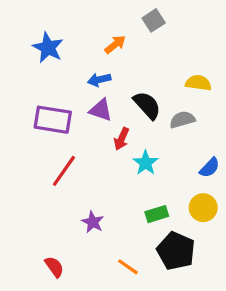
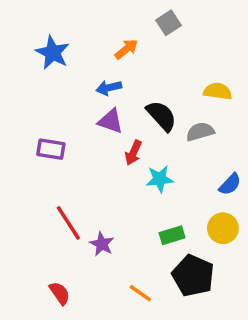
purple rectangle: (53, 120) -> (51, 149), moved, size x0.7
cyan star: (146, 163) -> (160, 179), turned 30
red line: (64, 171) -> (68, 223), moved, turned -68

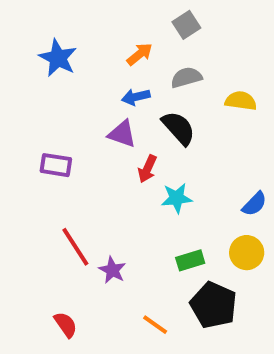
blue arrow: (109, 88) -> (136, 97), moved
gray semicircle: (200, 132) -> (186, 77), moved

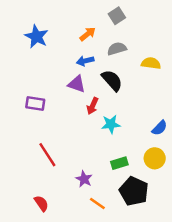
purple star: (112, 270) -> (84, 179), moved

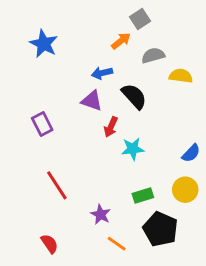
orange arrow: (88, 34) -> (121, 41), moved
gray semicircle: (117, 49) -> (153, 55), moved
purple rectangle: (35, 103) -> (42, 124), turned 54

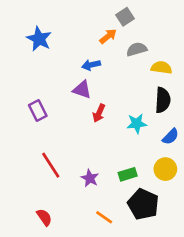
black semicircle: (134, 96) -> (163, 100), moved, turned 45
cyan star: (133, 149) -> (137, 123), moved
purple star: (101, 214) -> (90, 178), moved

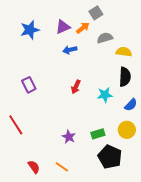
blue star: (39, 39) -> (30, 30), turned 30
purple triangle: (82, 90) -> (63, 27), moved, turned -42
red line: (51, 165) -> (16, 125), moved
orange line: (104, 217) -> (62, 167), moved

